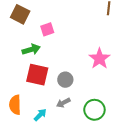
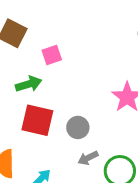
gray arrow: (63, 103) -> (88, 158), moved

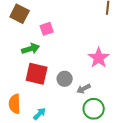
gray arrow: (88, 158) -> (84, 89), moved

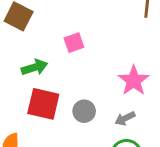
pink square: (47, 29) -> (74, 43), moved
gray arrow: (84, 89) -> (125, 118), moved

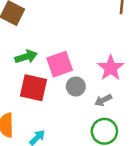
pink square: (74, 43) -> (60, 64), moved, size x1.5
gray circle: (84, 111) -> (76, 87), moved

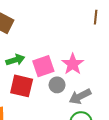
pink star: (111, 68) -> (73, 64), moved
gray arrow: (103, 100) -> (80, 96), size x1.5

